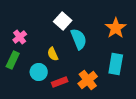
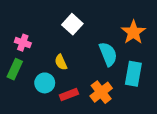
pink cross: (20, 37) -> (23, 43), turned -32
cyan semicircle: (79, 39) -> (108, 54), moved

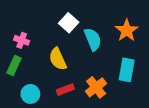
cyan semicircle: (108, 54) -> (93, 39), moved
yellow semicircle: (61, 62) -> (58, 59), size x1.5
cyan circle: (45, 83) -> (30, 94), moved

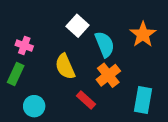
cyan rectangle: (127, 70) -> (143, 100), moved
orange cross: (96, 87) -> (108, 75), moved
red rectangle: (65, 90) -> (86, 100), moved, turned 63

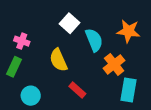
orange star: (143, 34) -> (128, 31), turned -30
orange cross: (108, 75) -> (114, 64), moved

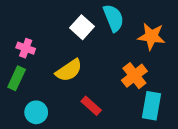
cyan semicircle: (94, 40) -> (113, 18), moved
yellow semicircle: (58, 60) -> (69, 70), turned -100

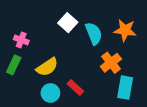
cyan semicircle: (113, 18) -> (94, 33), moved
yellow semicircle: (69, 70) -> (47, 67), moved
cyan circle: (36, 112) -> (50, 93), moved

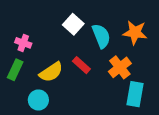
red rectangle: (75, 88) -> (81, 65), moved
cyan circle: (50, 93) -> (38, 100), moved

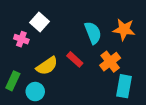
white square: (73, 24) -> (39, 22), moved
green rectangle: (15, 70) -> (13, 81), moved

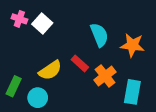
orange star: (124, 30) -> (132, 45), moved
pink cross: (21, 39) -> (19, 19), moved
orange cross: (110, 62) -> (105, 76), moved

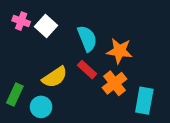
cyan semicircle: (99, 35) -> (87, 38), moved
orange star: (132, 45) -> (119, 51), moved

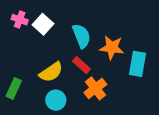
orange cross: (114, 83) -> (95, 88), moved
cyan rectangle: (144, 101) -> (137, 64), moved
cyan circle: (41, 107) -> (56, 100), moved

